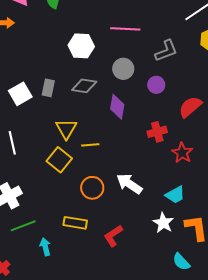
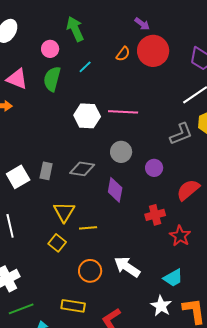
white hexagon: (81, 46) -> (87, 116), moved
gray L-shape: (166, 51) -> (181, 134), moved
yellow square: (59, 160) -> (57, 243), size x0.7

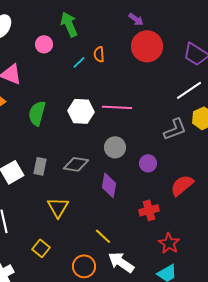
orange semicircle: (123, 54) -> (99, 54), moved, turned 140
green semicircle: (52, 79) -> (37, 113), moved
yellow line: (88, 228) -> (103, 236), moved, turned 48
red star: (180, 236) -> (169, 243), moved
yellow square: (57, 243) -> (41, 248), moved

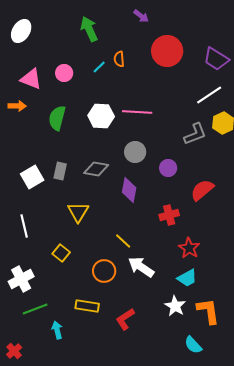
purple arrow: (136, 19) -> (141, 16), moved
pink circle: (44, 44) -> (64, 73), moved

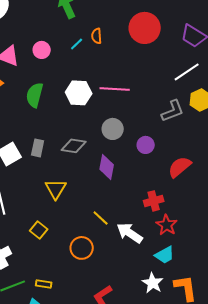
red cross: (169, 215) -> (154, 201), moved
white arrow: (141, 267) -> (130, 233), moved
yellow rectangle: (87, 306) -> (44, 284), moved, size x0.7

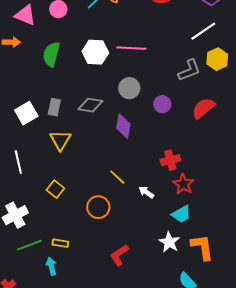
red semicircle: (180, 167) -> (203, 108), moved
yellow triangle: (56, 189) -> (60, 140), moved
white arrow: (130, 233) -> (146, 192), size x0.6

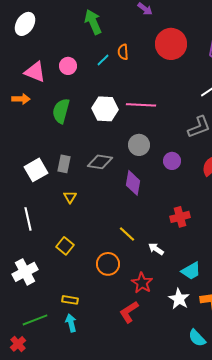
yellow triangle: (60, 140) -> (70, 197), size x0.6
red star: (183, 184) -> (142, 283), moved
green line: (29, 245) -> (35, 320), moved
cyan arrow: (51, 266) -> (71, 323), moved

